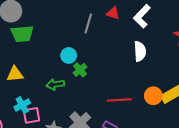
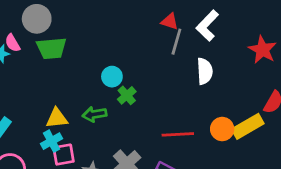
gray line: (88, 23) -> (176, 42), moved
yellow triangle: (15, 74) -> (57, 118), moved

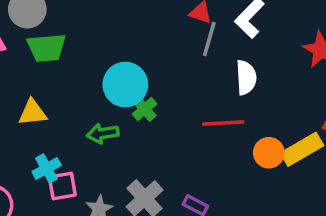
cyan circle: (112, 77) -> (125, 84), size x1.6
yellow triangle: (57, 118) -> (33, 112), moved
red line: (178, 134) -> (223, 123), moved

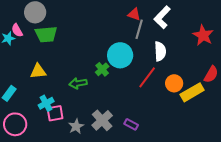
cyan circle: (125, 84) -> (120, 55), moved
red line: (223, 123) -> (147, 77), turned -50
orange circle: (269, 153) -> (174, 83), moved

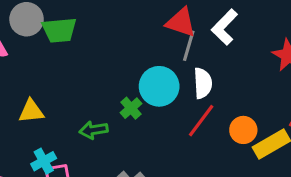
red triangle: (134, 14) -> (181, 22), size x1.5
green trapezoid: (46, 34) -> (59, 30), moved
white semicircle: (160, 51) -> (203, 83), moved

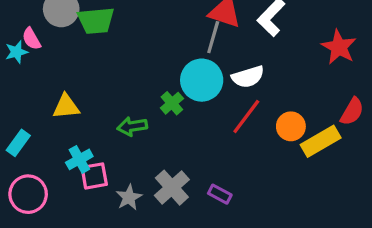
gray line: (189, 46) -> (213, 37), moved
white semicircle: (203, 83) -> (248, 77), turned 76

